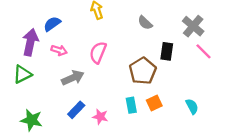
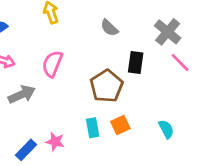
blue rectangle: (76, 110) -> (26, 150), moved

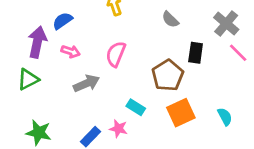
orange square: (120, 125) -> (181, 113), size x1.5
cyan rectangle: (93, 128) -> (136, 107), moved, turned -48

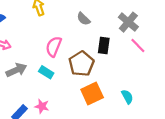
pink semicircle: (116, 54) -> (54, 47), moved
cyan rectangle: (136, 107) -> (46, 72), moved

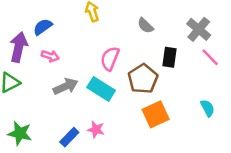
cyan rectangle: (46, 72) -> (101, 89), size x1.5
cyan semicircle: (127, 97) -> (208, 108), moved

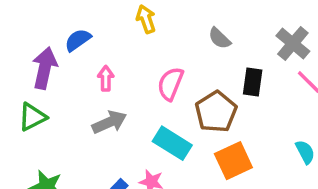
pink arrow: (50, 56) -> (106, 78), moved, turned -108
cyan rectangle: (101, 89) -> (172, 143), moved

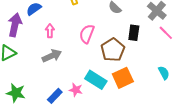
cyan rectangle: (172, 143) -> (96, 80), moved

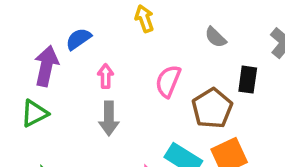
gray arrow: (52, 56) -> (109, 118), turned 114

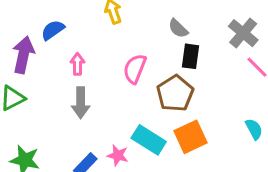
black rectangle: (248, 80) -> (191, 56), moved

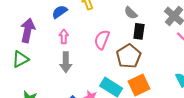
blue semicircle: (53, 30) -> (60, 12), moved

